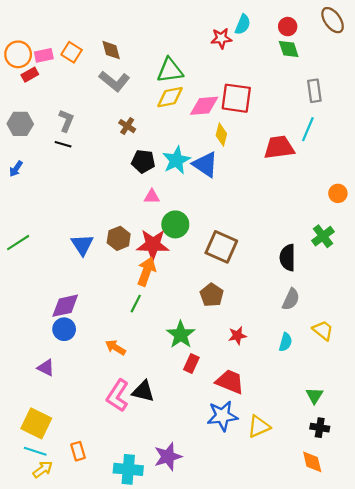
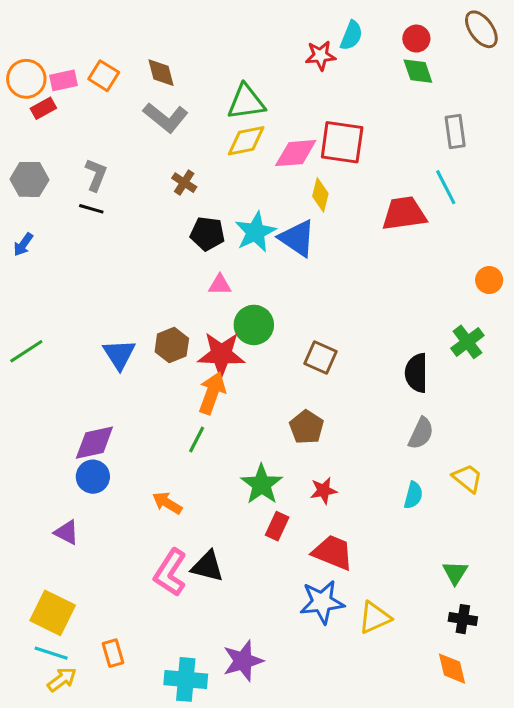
cyan line: (308, 129) -> (446, 187), turned -50
brown square: (221, 247) -> (320, 357), size x0.7
red star: (237, 336) -> (324, 491), moved

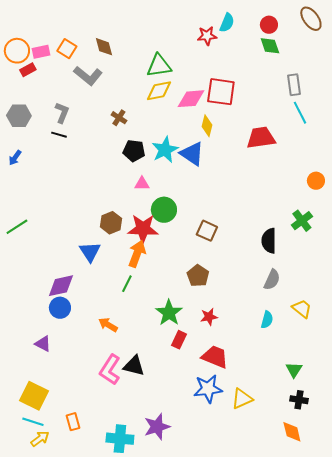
gray L-shape: (166, 118) -> (88, 76), moved
cyan line: (446, 187) -> (300, 113), moved
blue triangle: (119, 354) -> (90, 252), moved

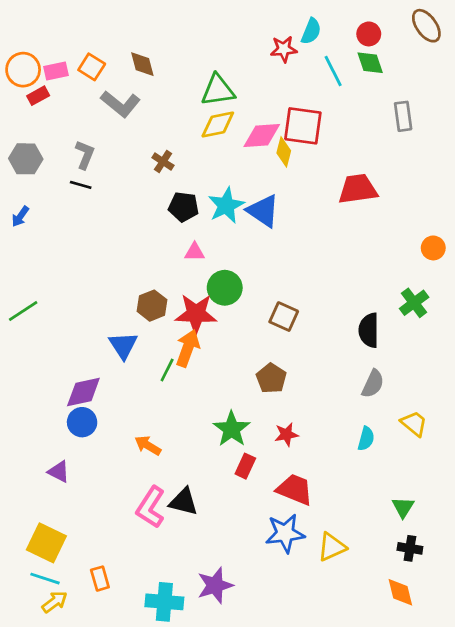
cyan line: (300, 113) -> (333, 71), moved
yellow diamond: (207, 126) -> (284, 152), moved
green line: (127, 284) -> (167, 370), moved

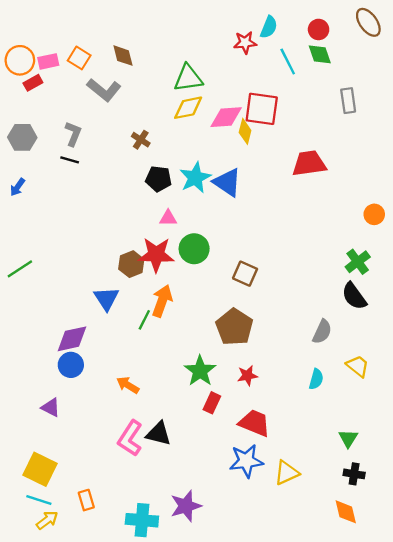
red star: (196, 314) -> (156, 255), moved
black semicircle: (369, 330) -> (354, 296), moved, turned -36
brown pentagon: (271, 378) -> (234, 327), size x1.4

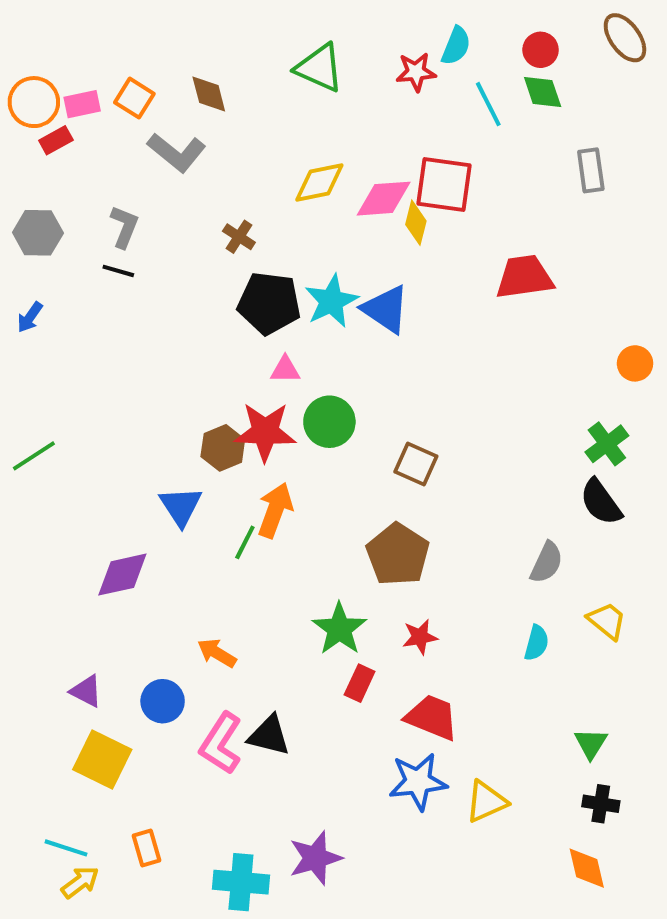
green triangle: (188, 78) -> (319, 68), moved, turned 32
black pentagon: (159, 179) -> (269, 303), size x1.4
blue circle: (71, 365) -> (163, 701), moved
yellow square: (40, 469) -> (102, 760), moved

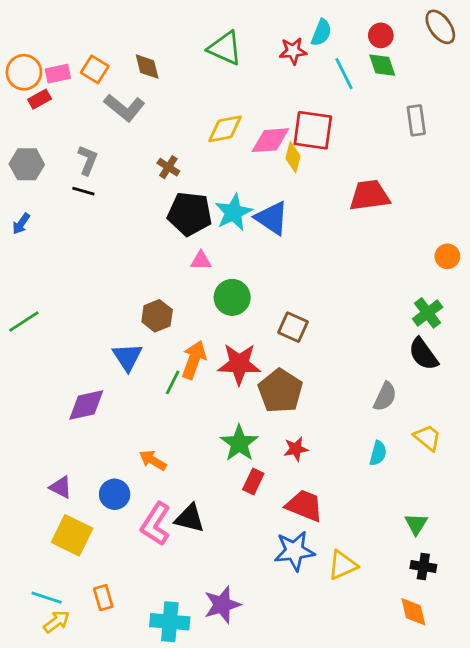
red star: (265, 432) -> (239, 364), moved

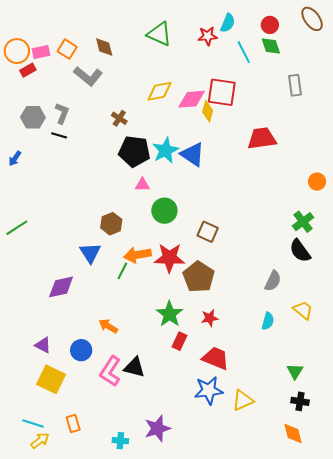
gray hexagon: (27, 164) -> (33, 117), moved
orange arrow: (194, 360) -> (137, 255), turned -120
cyan cross: (170, 622) -> (120, 441), size x0.6

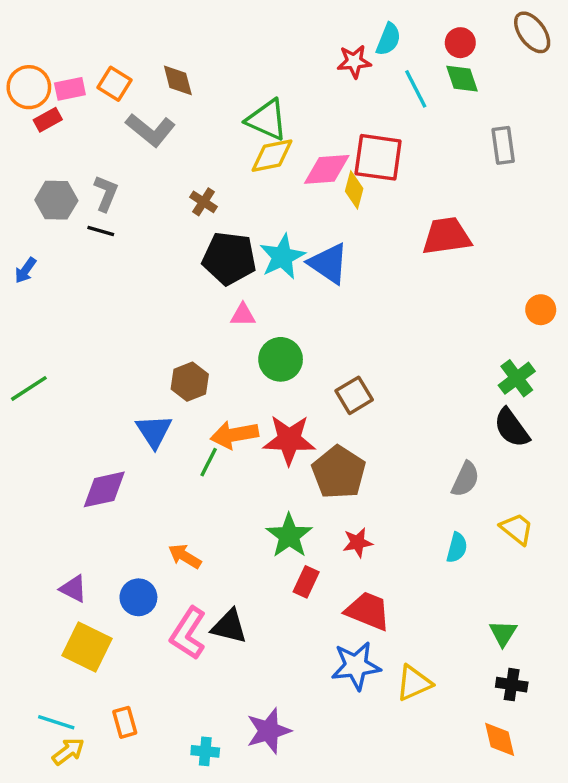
green triangle: (159, 34) -> (267, 120), moved
brown square: (208, 232) -> (354, 395), turned 35

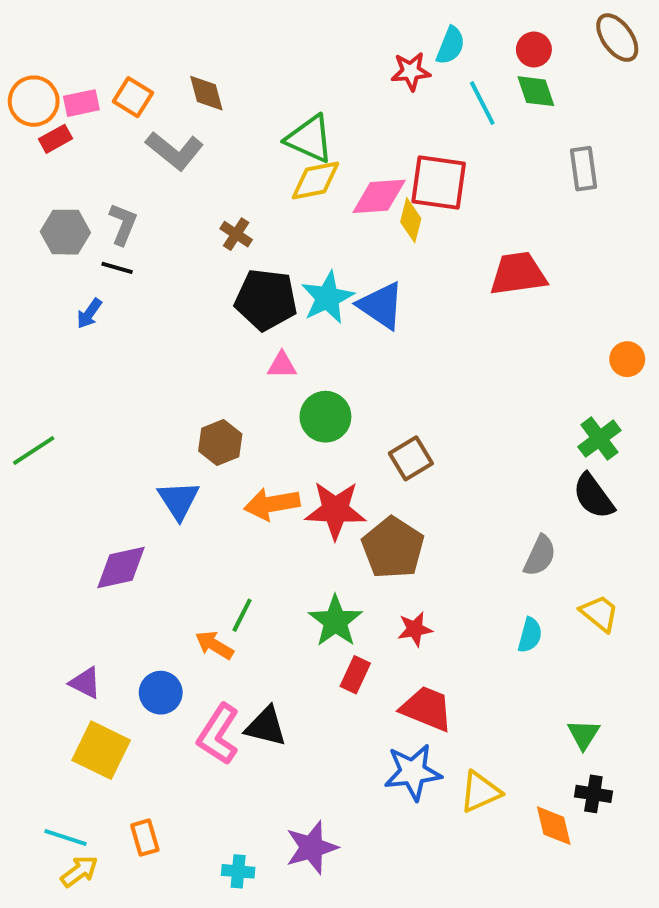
blue arrow: (25, 270) -> (89, 313), moved
green line: (209, 462) -> (242, 615), moved
orange diamond: (500, 739) -> (554, 826), moved

